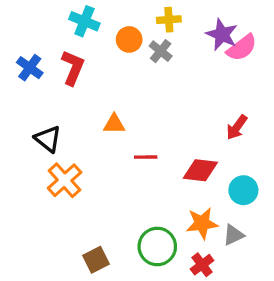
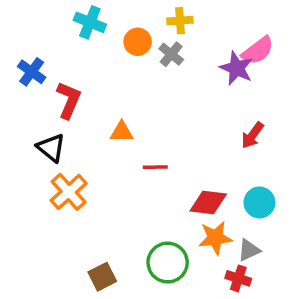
purple star: (222, 35) -> (236, 68), moved
red L-shape: (73, 68) -> (69, 100), moved
red diamond: (200, 170) -> (208, 202), moved
red cross: (202, 265) -> (238, 278), moved, turned -35

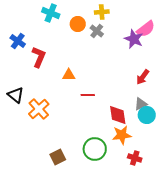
black triangle: (51, 148) -> (16, 95), moved
red diamond: (208, 202) -> (118, 115), turned 75
gray triangle: (249, 250) -> (141, 104), moved

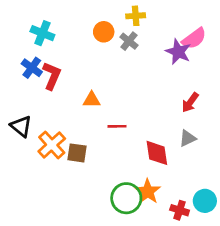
cyan cross: (51, 13) -> (42, 33), moved
blue cross: (18, 41) -> (32, 68), moved
cyan circle: (147, 115) -> (205, 201), moved
orange star: (122, 135) -> (148, 192), moved, turned -30
brown square: (58, 157) -> (77, 153), moved, turned 35

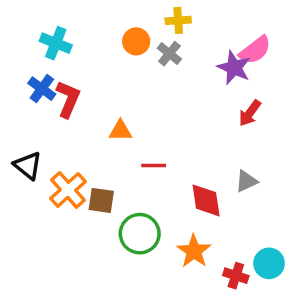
red arrow: (190, 102) -> (250, 113), moved
green circle: (126, 198) -> (140, 234), moved

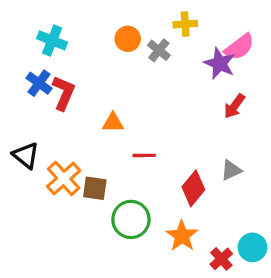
yellow cross: (178, 20) -> (185, 24), moved
red diamond: (206, 200) -> (193, 188), turned 48
red cross: (236, 276) -> (221, 259), turned 30

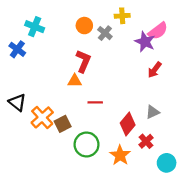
blue cross: (39, 83) -> (17, 49), moved
red L-shape: (64, 93) -> (83, 61), moved
brown square: (95, 188) -> (63, 124), turned -35
red cross: (221, 259) -> (146, 141), moved

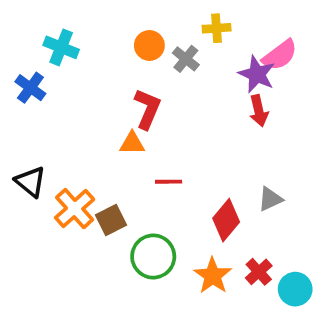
red arrow: (155, 70) -> (259, 111), moved, turned -49
red cross: (146, 141) -> (259, 272), moved

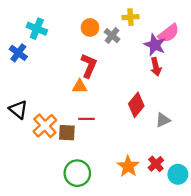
red line: (169, 182) -> (87, 119), moved
brown square: (111, 220) -> (67, 133), turned 30
red diamond: (226, 220) -> (136, 105), moved
green circle: (153, 256) -> (77, 173), moved

